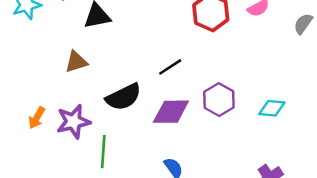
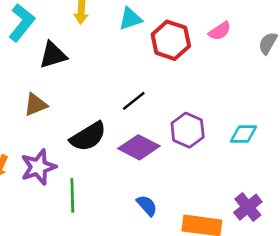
purple diamond: (171, 112) -> (139, 147), turned 33

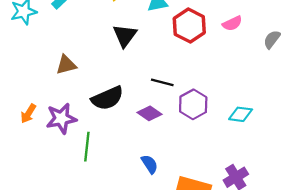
black triangle: (53, 55) -> (125, 36), moved, turned -45
black line: (134, 101) -> (162, 82), moved, turned 45
purple diamond: (139, 147) -> (149, 113), size x0.7

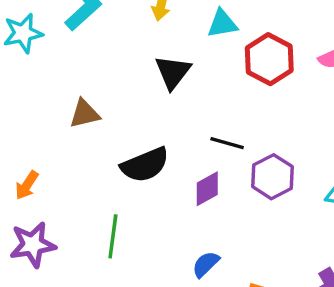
purple diamond: (149, 113) -> (207, 189), turned -65
purple star: (61, 118) -> (33, 245), moved
blue semicircle: (150, 164) -> (206, 264), turned -102

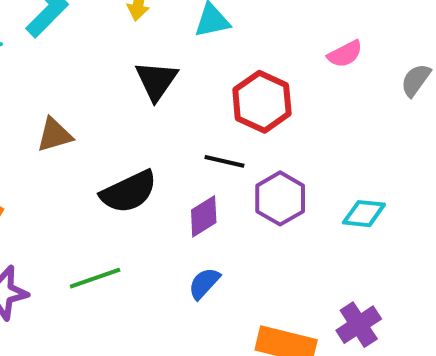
red hexagon: (269, 59) -> (262, 102), moved
green line: (113, 236) -> (95, 278), turned 66
blue semicircle: (206, 264) -> (204, 283), moved

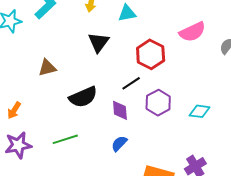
pink semicircle: (345, 54) -> (192, 32), size x1.5
black line: (224, 161) -> (131, 83), turned -48
purple diamond: (204, 216) -> (120, 110), turned -65

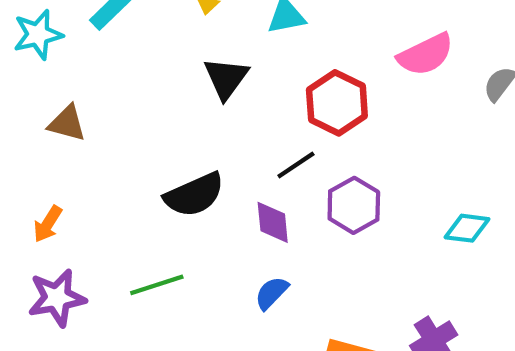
brown triangle: (47, 68) -> (67, 123), moved, turned 30
cyan diamond: (200, 111) -> (467, 228), moved

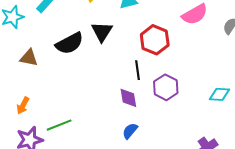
black line: (296, 165) -> (137, 70), turned -60
black semicircle: (194, 195) -> (69, 43), moved
green line: (157, 285) -> (59, 125), moved

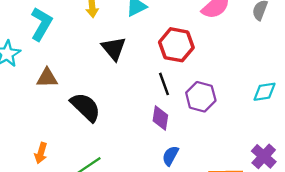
black semicircle: (69, 43) -> (86, 107), moved, turned -96
brown triangle: (29, 58) -> (47, 78), moved
purple diamond: (128, 98) -> (160, 118), turned 30

